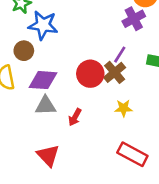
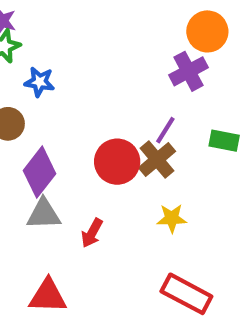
blue star: (43, 25) -> (39, 82), size x0.6
purple diamond: (43, 80) -> (39, 172), turned -56
red triangle: (48, 156) -> (48, 296), turned -45

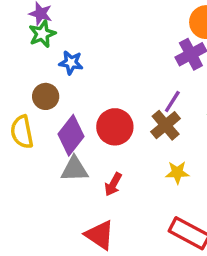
red circle: (117, 162) -> (115, 127), moved
red triangle: (48, 296) -> (100, 235), moved, turned 32

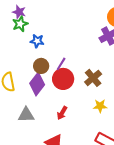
brown circle: (46, 96) -> (41, 66), moved
purple line: (172, 102) -> (61, 64), moved
gray triangle: (74, 169) -> (26, 115), moved

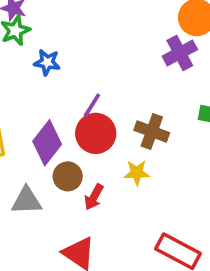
brown circle: (41, 66) -> (68, 176), moved
brown cross: (93, 78) -> (152, 132), turned -30
yellow star: (100, 106) -> (137, 173), moved

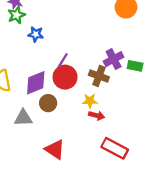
purple cross: (180, 53) -> (114, 59), moved
purple diamond: (47, 143) -> (36, 83), turned 30
red arrow: (94, 197) -> (97, 116), moved, turned -105

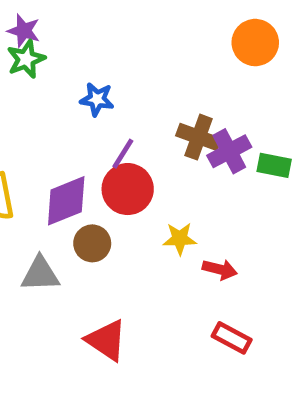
blue star: (36, 34) -> (97, 99), moved
brown cross: (99, 76) -> (199, 137), moved
red arrow: (97, 116) -> (220, 269), moved
red rectangle: (115, 148) -> (232, 338), size x0.7

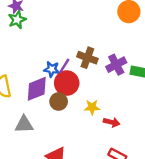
blue star: (97, 99) -> (52, 69), moved
brown cross: (199, 137) -> (87, 58), moved
brown circle: (92, 243) -> (59, 101), moved

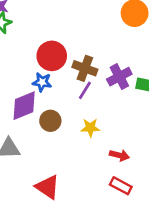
purple line: (64, 66) -> (85, 90), moved
red circle: (67, 83) -> (52, 56), moved
red arrow: (112, 122) -> (119, 155), moved

